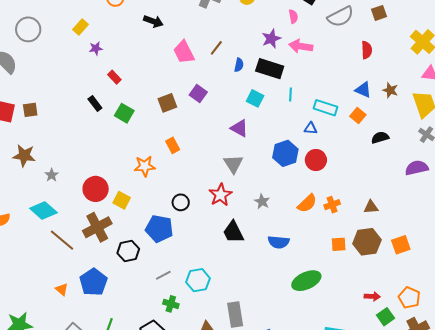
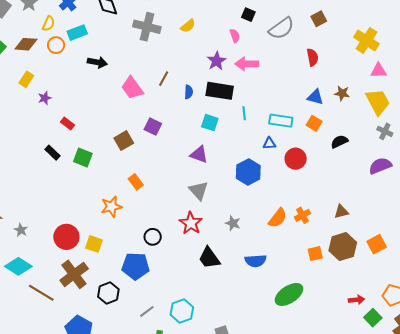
red circle: (316, 160) -> (296, 159), moved

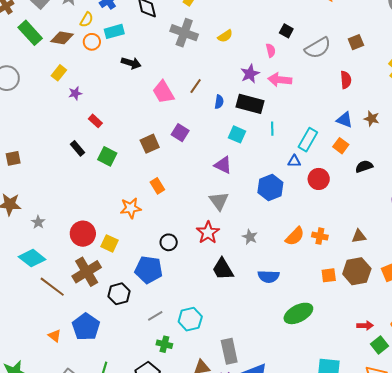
cyan rectangle: (281, 121) -> (308, 140), turned -75
orange cross: (302, 215) -> (320, 236), turned 35

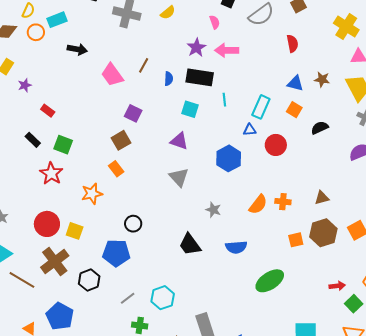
brown square: (150, 144) -> (121, 140), moved
red star: (208, 233) -> (51, 174), moved

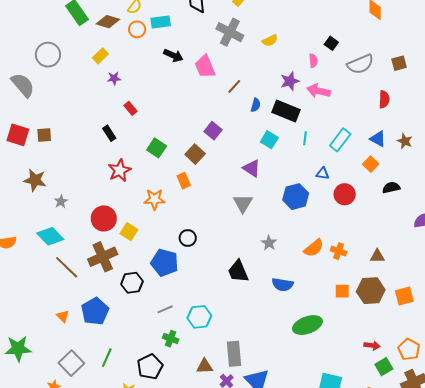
pink trapezoid: (112, 75) -> (205, 67), moved
cyan rectangle: (261, 107) -> (340, 140), moved
brown square: (121, 140) -> (195, 154), turned -30
green square: (63, 145) -> (157, 148), moved

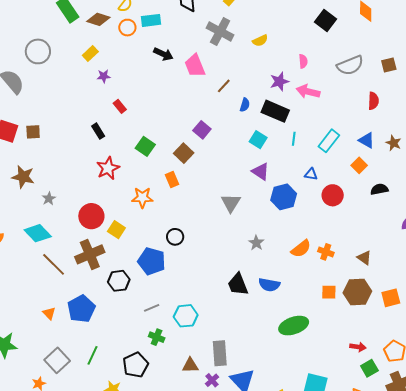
black square: (331, 43) -> (326, 20), moved, size x1.5
purple triangle: (252, 168) -> (261, 172), moved
brown triangle: (377, 256) -> (364, 258), turned 35
black trapezoid: (238, 271) -> (238, 284), moved

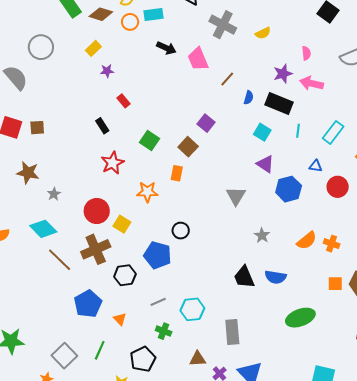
orange rectangle: (172, 179) -> (177, 173), turned 35
orange triangle: (49, 313) -> (120, 319), moved
gray rectangle: (220, 353) -> (232, 332), moved

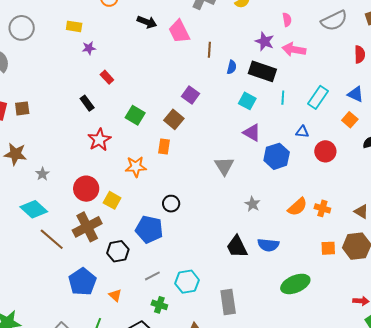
yellow rectangle: (93, 48) -> (74, 26), turned 56
purple star: (283, 74) -> (265, 41), turned -30
brown line: (227, 79) -> (209, 50), turned -35

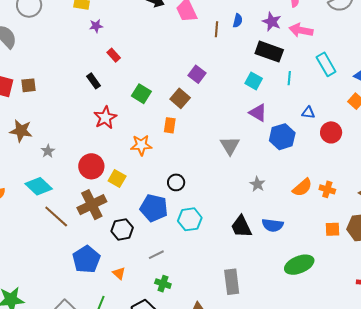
blue semicircle: (232, 67) -> (238, 21), moved
cyan rectangle: (318, 97) -> (326, 64), moved, turned -65
cyan hexagon: (187, 282) -> (190, 219), moved

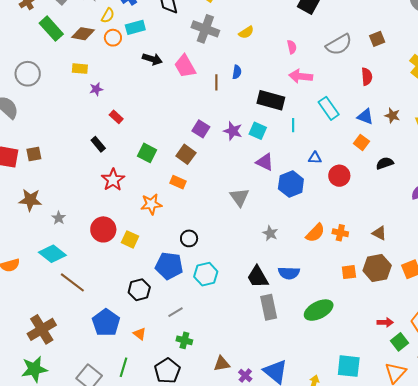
purple star: (272, 22) -> (233, 131), moved
orange rectangle: (170, 125) -> (178, 182), turned -70
brown cross: (92, 205) -> (42, 329), moved
gray rectangle: (232, 282) -> (269, 307), moved

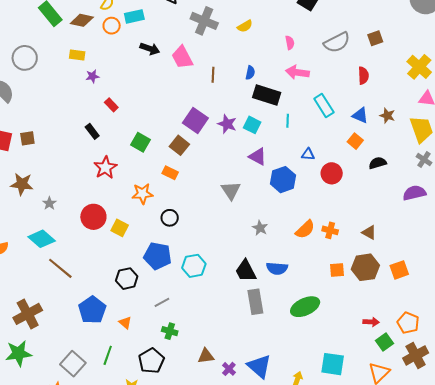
blue semicircle: (237, 72) -> (250, 73), moved
purple square: (201, 129) -> (195, 120), size x1.4
black circle: (189, 238) -> (170, 218), moved

